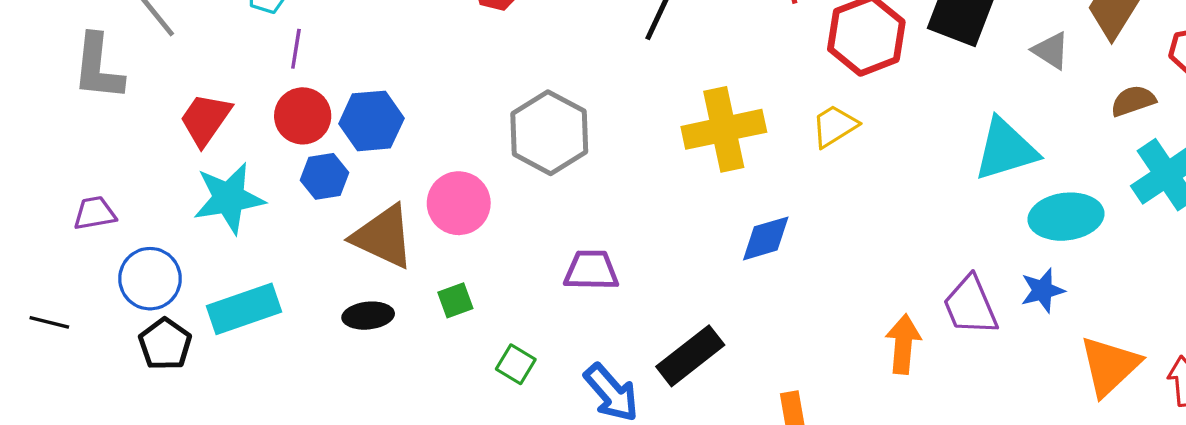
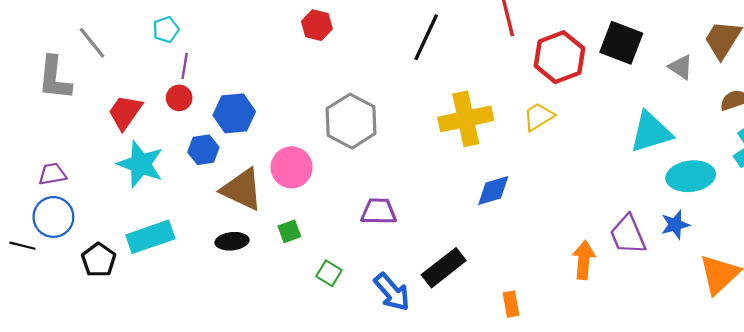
red circle: (303, 116) -> (179, 98), moved, size x0.7
cyan star: (229, 198) -> (141, 164), turned 30
blue circle: (150, 279) -> (53, 217), moved

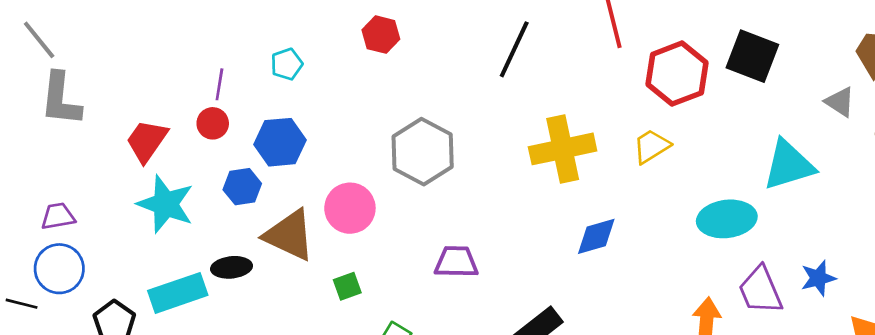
cyan pentagon: (166, 30) -> (287, 64), moved
gray line: (92, 43) -> (39, 40), moved
gray triangle: (681, 67) -> (840, 102), moved
cyan ellipse: (691, 176) -> (727, 219), moved
black ellipse: (232, 241) -> (232, 267), moved

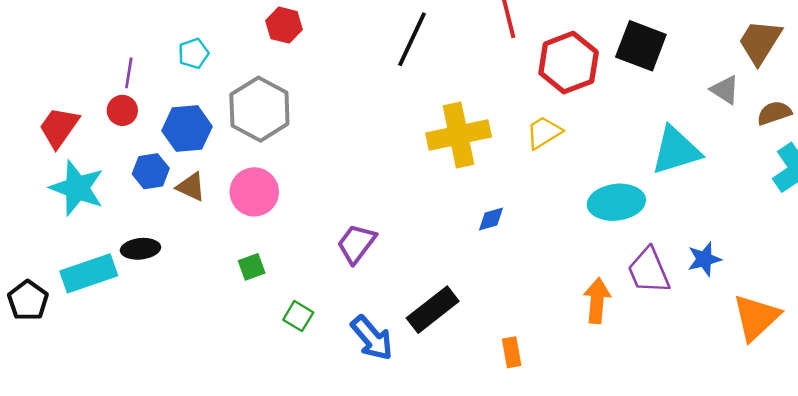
gray hexagon: (423, 152) -> (259, 109), moved
brown triangle: (289, 235) -> (191, 187), moved, size x0.6
blue diamond: (596, 236) -> (491, 219), size x0.7
purple trapezoid: (456, 262) -> (356, 244), turned -54

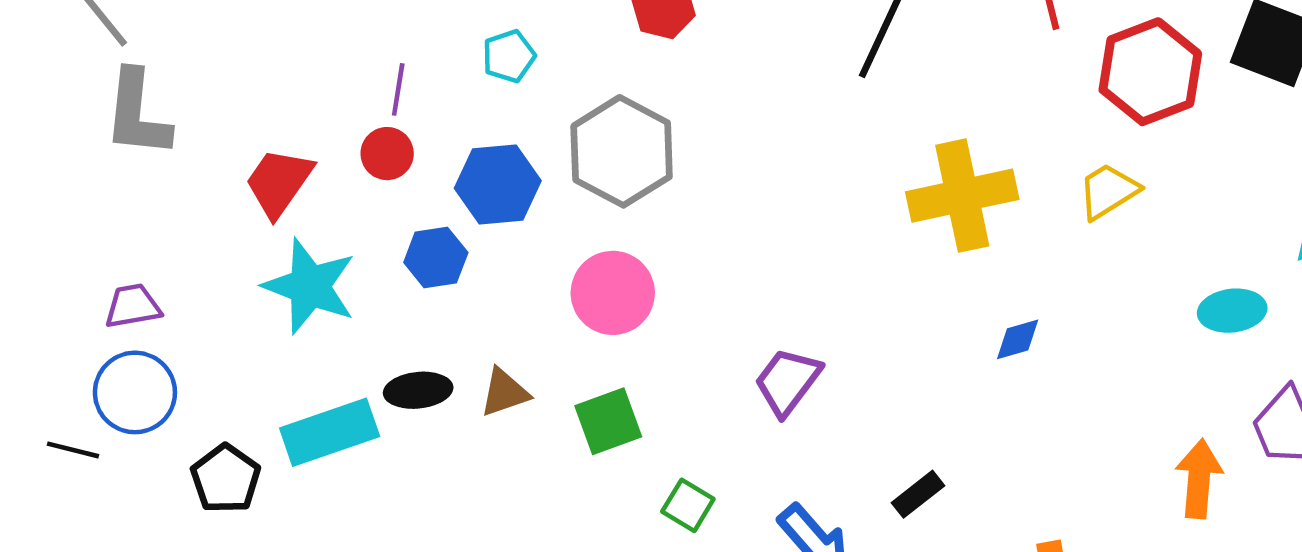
brown triangle: (191, 187) -> (504, 392), moved, turned -44
cyan ellipse: (616, 202) -> (1232, 311), size x0.7
green square: (252, 267) -> (608, 421), size x1.4
black rectangle: (433, 310) -> (918, 494), size x0.6

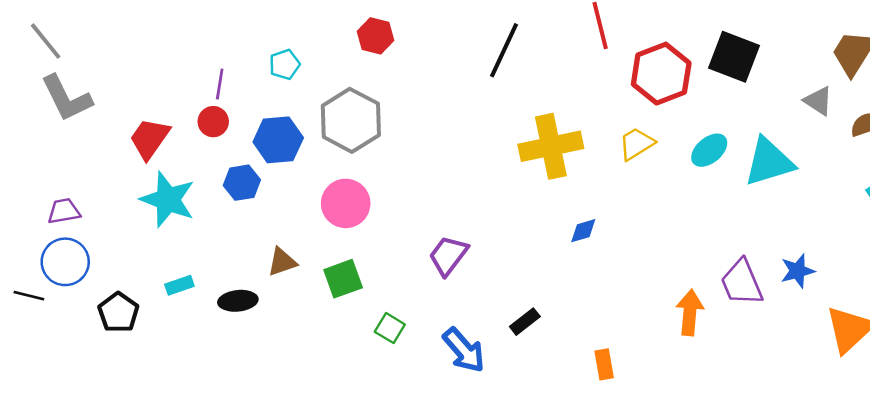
gray L-shape: (137, 114) -> (66, 98), turned -32
cyan ellipse: (1232, 311) -> (709, 150), moved, turned -33
black ellipse: (418, 390) -> (238, 301), moved
cyan rectangle: (330, 432) -> (179, 285), size x0.5

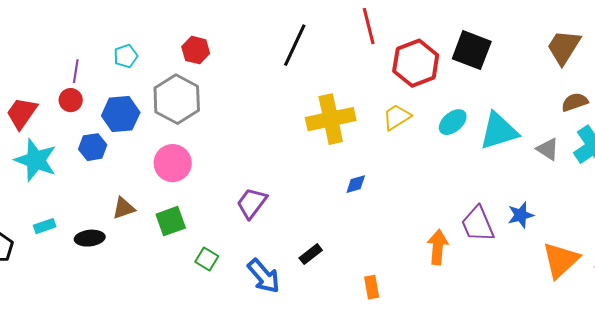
red hexagon: (376, 36) -> (196, 50), moved
gray triangle: (818, 101) -> (548, 149), moved

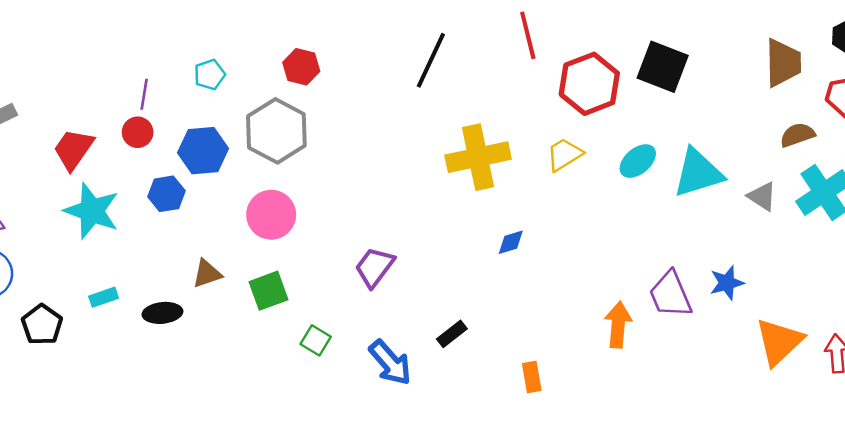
brown trapezoid: (564, 47) -> (783, 63), turned 147

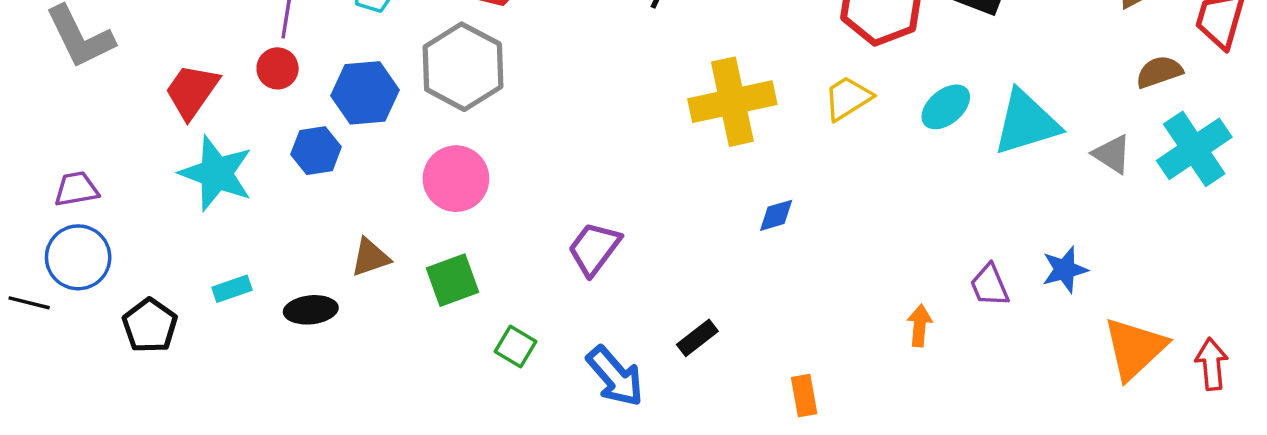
purple trapezoid: (670, 295) -> (990, 285), size x0.7
orange arrow: (618, 325) -> (920, 326), size x0.7

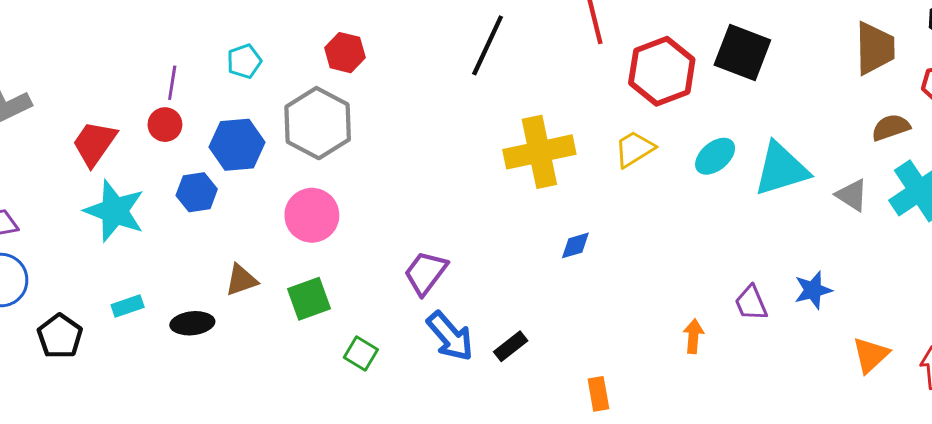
orange triangle: (1135, 348) -> (871, 355), size x0.7
blue arrow: (615, 376) -> (450, 336), moved

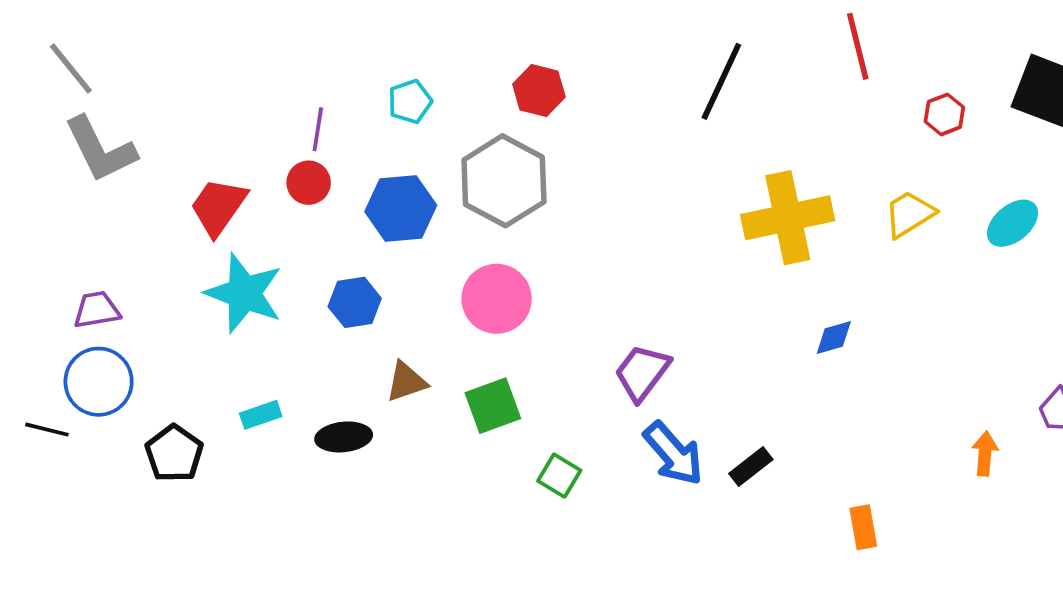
red hexagon: (662, 71) -> (944, 114), size x0.5
blue hexagon: (197, 192) -> (355, 302), moved

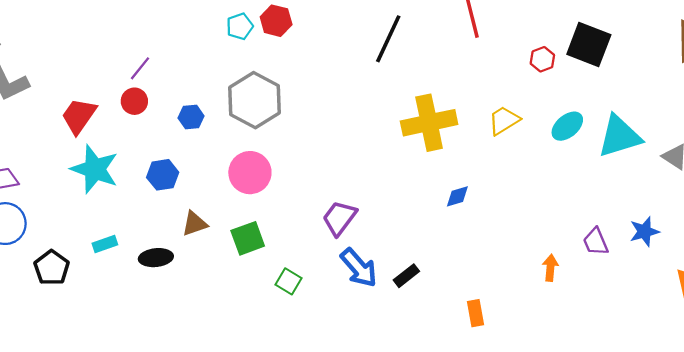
red hexagon: (539, 91) -> (276, 21), moved
cyan pentagon: (410, 102) -> (240, 26), moved
red hexagon: (944, 114) -> (542, 59), moved
purple line: (318, 129) -> (140, 68), turned 30
blue hexagon: (401, 208) -> (191, 117), size x0.6

